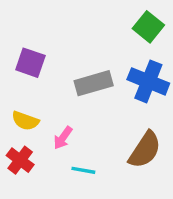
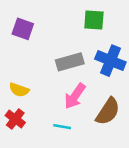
green square: (148, 27) -> (94, 20), moved, turned -35
purple square: (30, 63) -> (23, 29), moved
pink arrow: (63, 138) -> (75, 96), moved, size x1.5

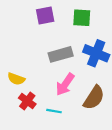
purple square: (23, 29) -> (45, 15), moved, turned -30
red cross: (15, 119) -> (27, 101), moved

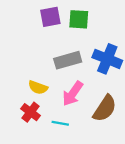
green square: (82, 18) -> (79, 19), moved
yellow semicircle: (16, 79) -> (38, 87), moved

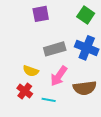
green square: (79, 19) -> (86, 15), moved, turned 30
brown semicircle: (105, 108) -> (85, 88), turned 50

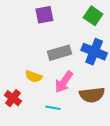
red cross: (25, 91) -> (13, 98), moved

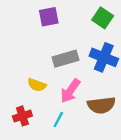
red cross: (13, 98) -> (22, 116), moved, turned 35
cyan line: (53, 108) -> (58, 120), turned -72

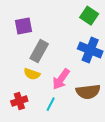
purple square: (49, 17) -> (24, 26), moved
gray rectangle: (65, 59) -> (39, 51), moved, turned -45

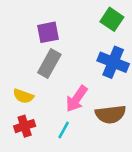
purple square: (24, 26) -> (48, 32), moved
yellow semicircle: (32, 74) -> (23, 96), moved

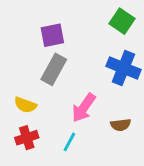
brown semicircle: (111, 114) -> (121, 125), size x0.6

